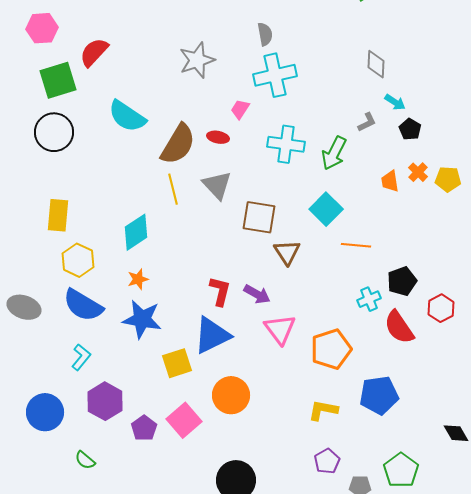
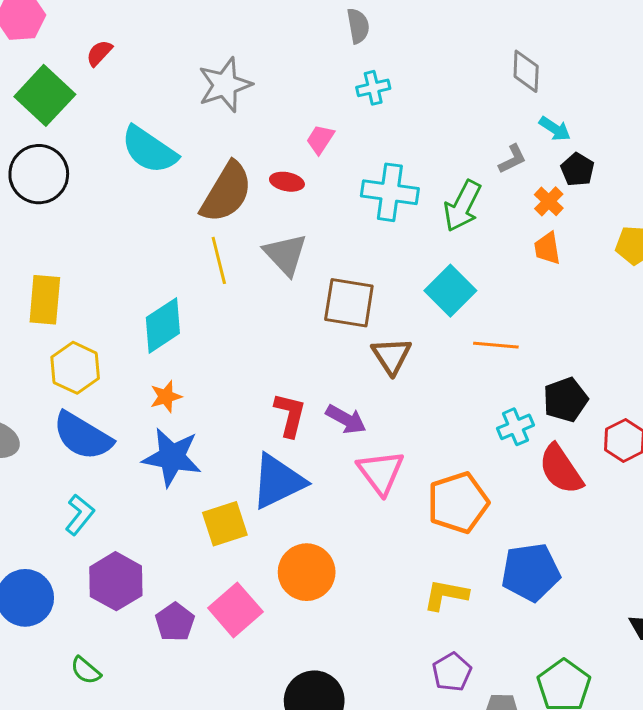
red semicircle: (94, 52) -> (99, 53), size x0.6
gray star: (197, 60) -> (225, 85), moved
cyan cross: (275, 75) -> (373, 88), size x0.5
green square: (58, 80) -> (45, 95), turned -30
orange cross: (418, 172) -> (549, 201), moved

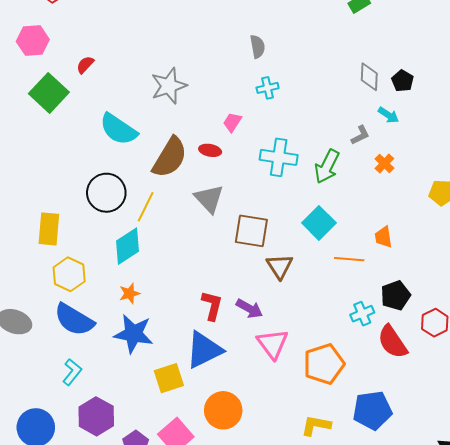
black pentagon: (577, 170) -> (403, 81), moved
black circle: (39, 174) -> (106, 193), moved
orange trapezoid: (547, 248) -> (383, 237), moved
yellow line: (219, 260) -> (146, 207), moved, turned 40

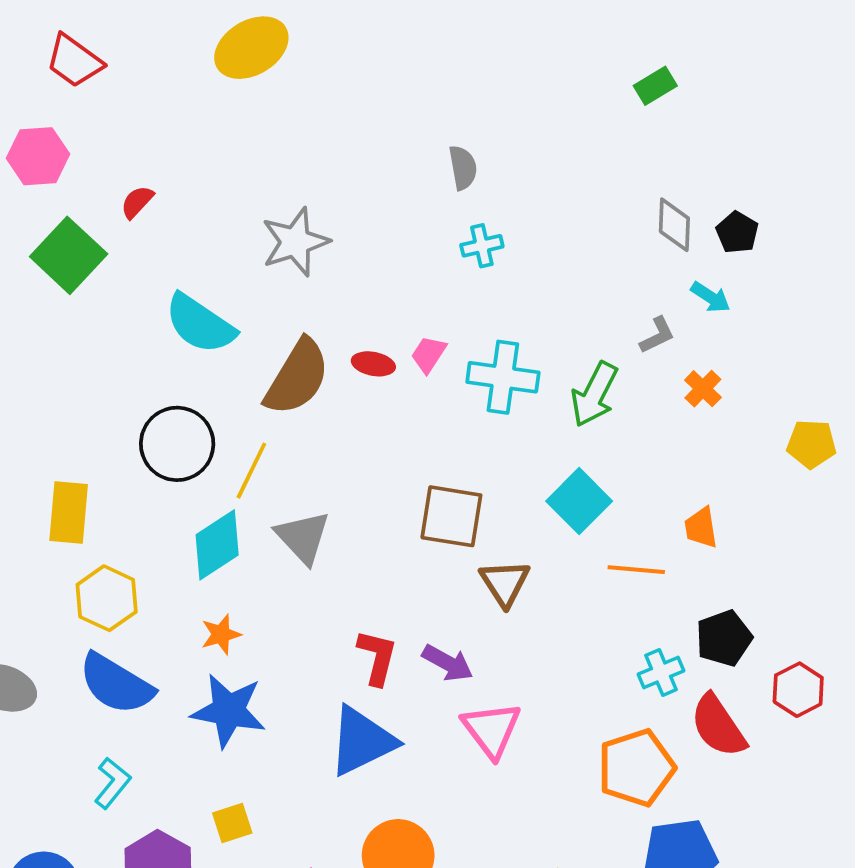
pink trapezoid: (232, 122) -> (429, 354), moved
gray triangle: (209, 199) -> (303, 537), moved
orange pentagon: (324, 364) -> (636, 768), moved
yellow square: (169, 378) -> (232, 823), moved, size x0.7

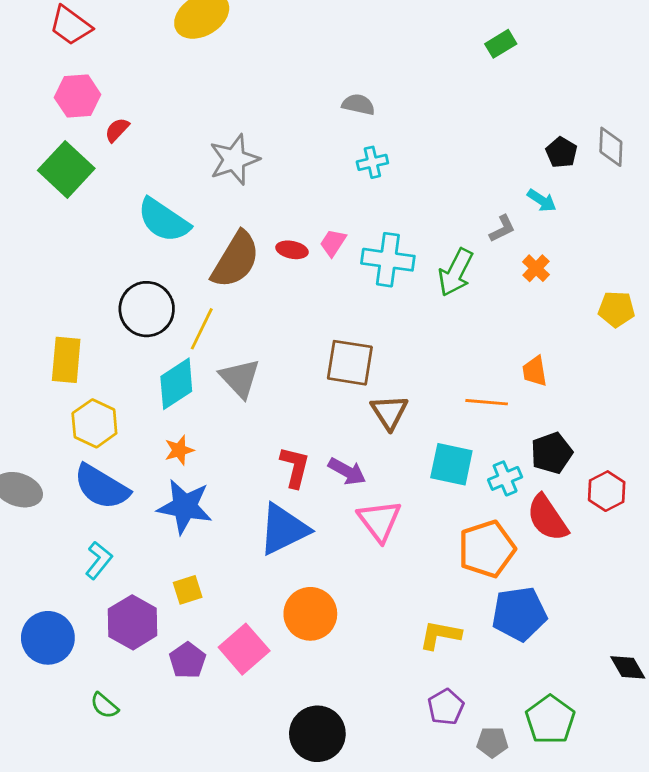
pink hexagon: (38, 156) -> (78, 96), moved
gray semicircle: (463, 168) -> (358, 104), turned -68
gray diamond: (674, 225) -> (611, 147), moved
cyan square: (579, 501) -> (451, 464), moved, turned -33

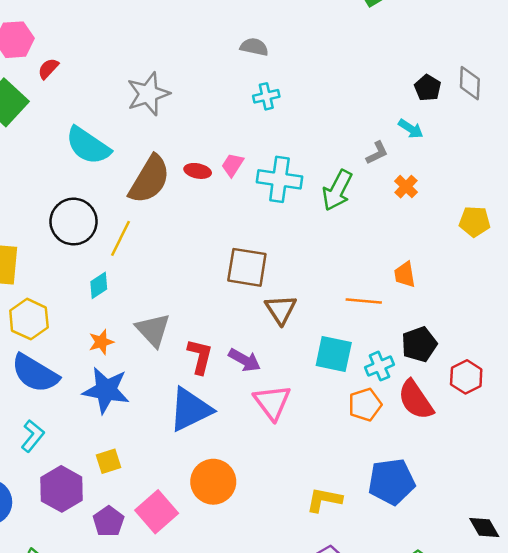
gray triangle: (240, 378) -> (153, 330), moved
cyan diamond: (176, 384) -> (99, 285), size x0.6
orange pentagon: (487, 549) -> (365, 405), moved, size x0.7

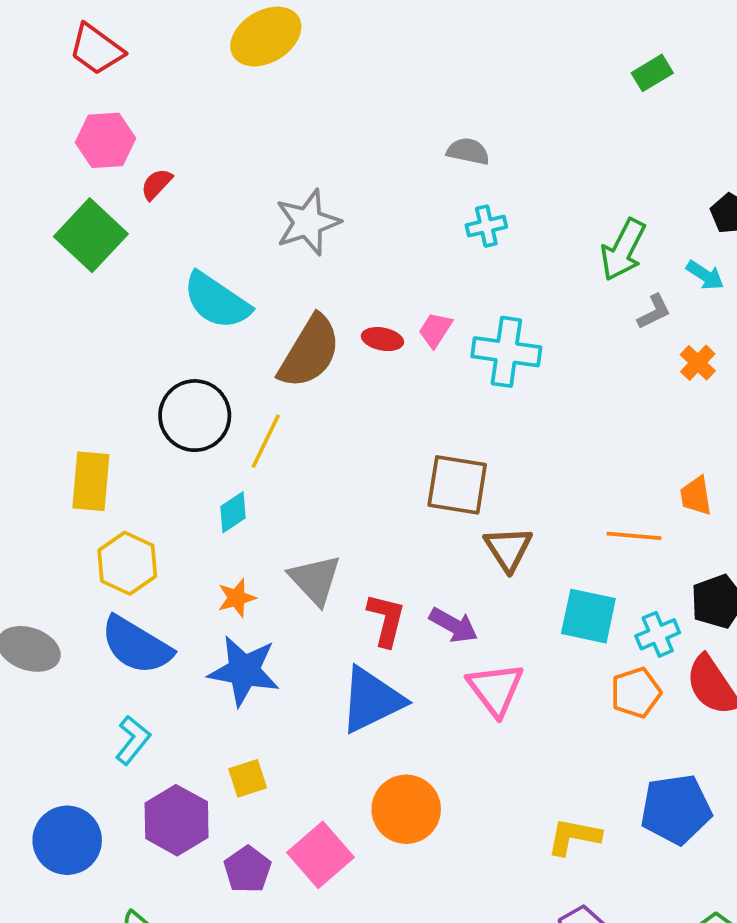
green arrow: (337, 190) -> (623, 250), moved

